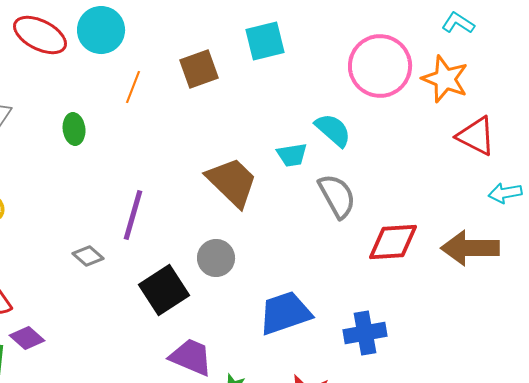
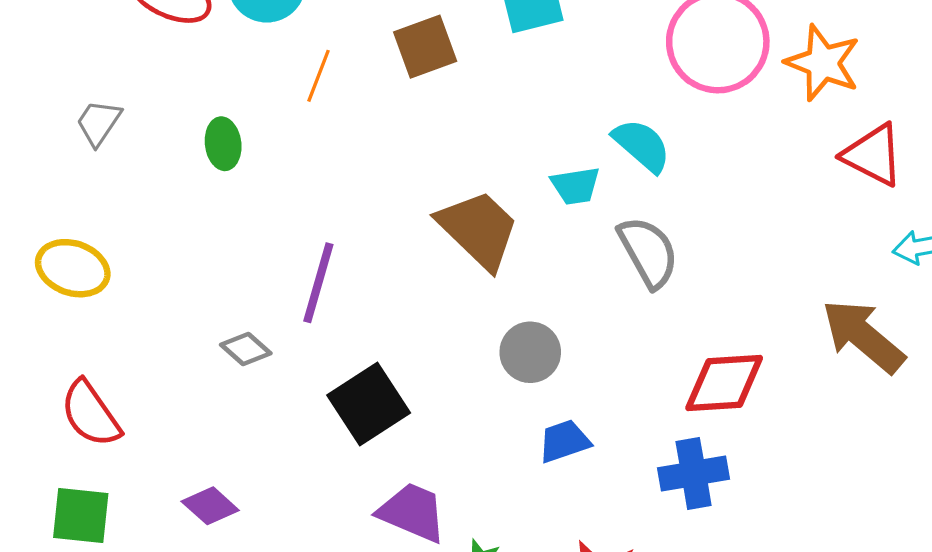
red diamond: (393, 242) -> (724, 383), moved
brown arrow: (470, 248) -> (863, 336), turned 40
gray circle: (216, 258) -> (530, 352), moved
blue trapezoid: (285, 313) -> (564, 441), size x0.6
purple diamond: (27, 338) -> (210, 506), moved

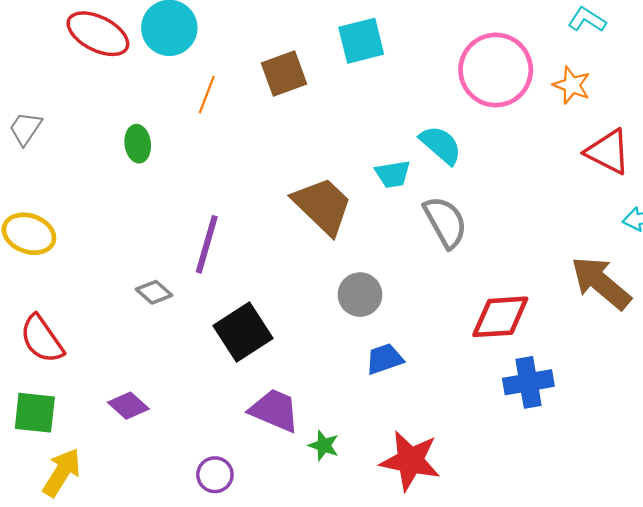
orange star: (823, 63) -> (572, 85), size x0.7
gray trapezoid: (99, 123) -> (25, 128), moved
blue cross: (694, 474) -> (528, 382), moved

